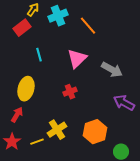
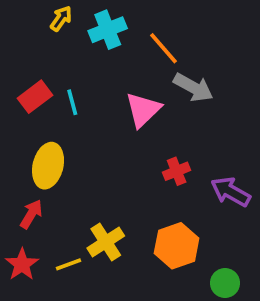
red rectangle: (22, 28) -> (35, 97), moved
gray arrow: (112, 70) -> (193, 87), moved
red cross: (70, 92) -> (177, 171), moved

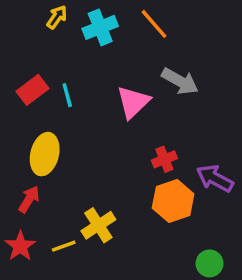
orange line: (164, 48) -> (154, 24), moved
orange hexagon: (177, 246) -> (173, 201), moved

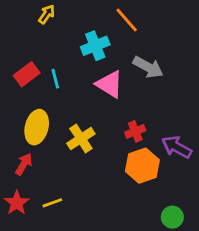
cyan cross: (100, 27) -> (95, 46), moved
pink triangle: (133, 102) -> (109, 84), turned -44
yellow cross: (98, 225) -> (81, 139), moved

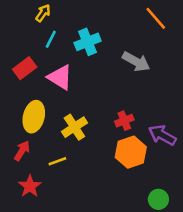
orange line: (127, 20) -> (156, 18), moved
cyan line: (55, 79) -> (51, 39), moved, turned 42
pink triangle: (109, 84) -> (60, 77), moved
red star: (17, 203) -> (30, 186), moved
yellow line: (52, 203) -> (57, 161), moved

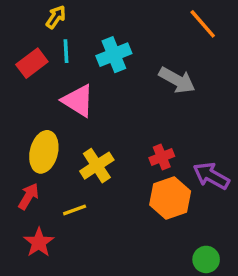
cyan line: (51, 39) -> (66, 51), turned -30
red rectangle: (25, 68) -> (32, 63), moved

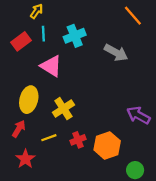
red cross: (162, 157) -> (78, 140), moved
orange hexagon: (170, 198) -> (107, 145), moved

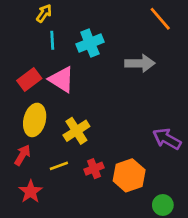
red rectangle: (21, 41) -> (29, 79), moved
gray arrow: (116, 53) -> (140, 63), turned -30

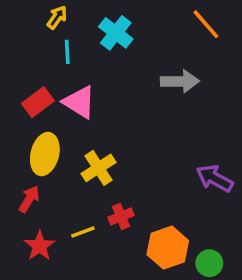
cyan cross: (90, 43) -> (116, 33), moved, turned -30
yellow line: (59, 166) -> (83, 232), moved
orange hexagon: (129, 175) -> (168, 248), moved

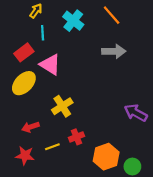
orange line: (206, 24) -> (112, 15), moved
red rectangle: (38, 102) -> (24, 52), moved
yellow ellipse: (45, 154) -> (24, 83), moved, turned 30
red arrow: (29, 199) -> (30, 127), moved, turned -140
red star: (40, 246) -> (25, 156), turned -30

